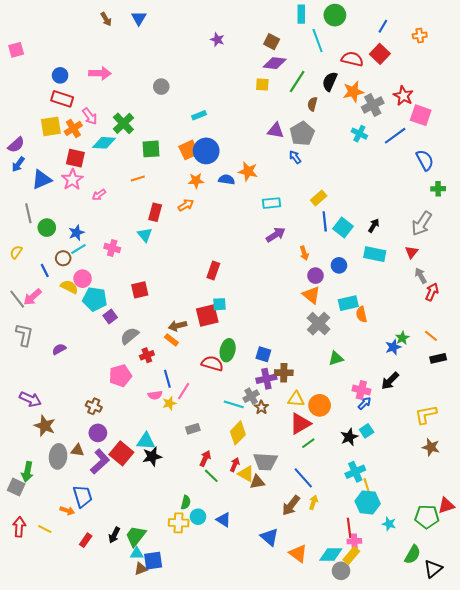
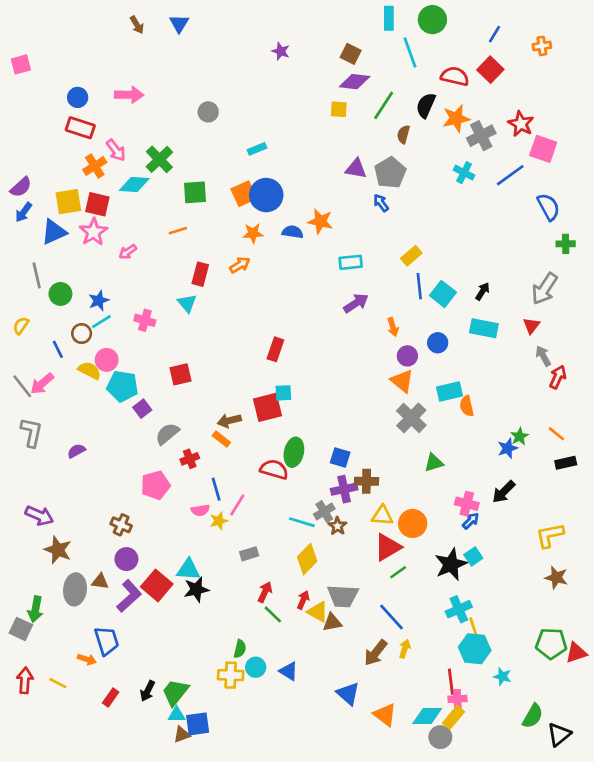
yellow square: (51, 126) -> (68, 202), moved
black star: (349, 437) -> (451, 564), size x1.4
green pentagon: (427, 517) -> (551, 643), moved

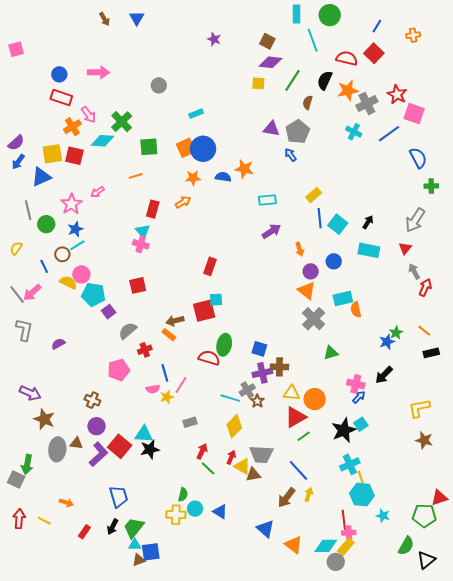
pink star: (93, 232) -> (71, 204), moved
pink cross: (145, 320) -> (141, 244), moved
blue trapezoid: (107, 641) -> (119, 497), moved
green pentagon: (551, 643) -> (424, 516), moved

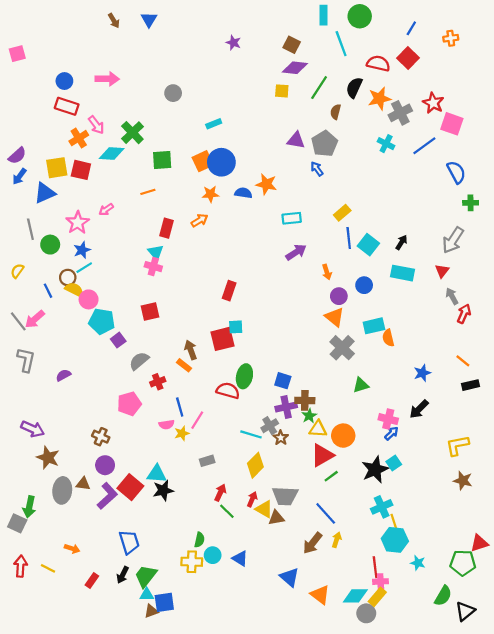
yellow semicircle: (68, 282) -> (74, 290), moved
brown arrow: (175, 321) -> (191, 350), turned 84
green star: (396, 333) -> (309, 416), moved

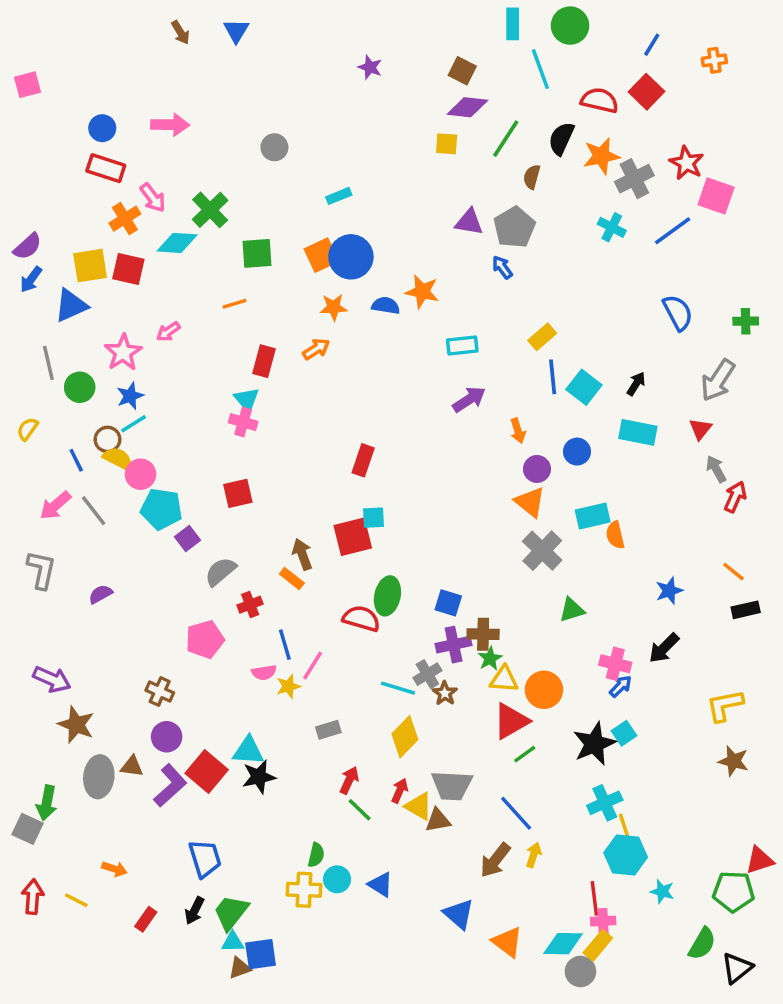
blue semicircle: (456, 172) -> (678, 312), moved
gray line: (18, 321) -> (94, 511), moved

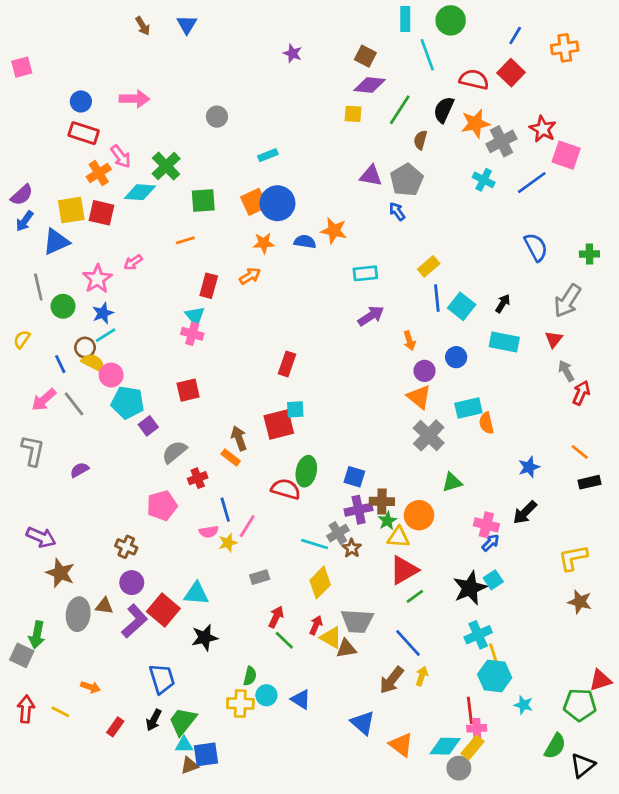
orange cross: (714, 60) -> (565, 48), size x1.4
orange circle: (544, 690) -> (419, 515), moved
black star: (259, 777) -> (205, 638), moved

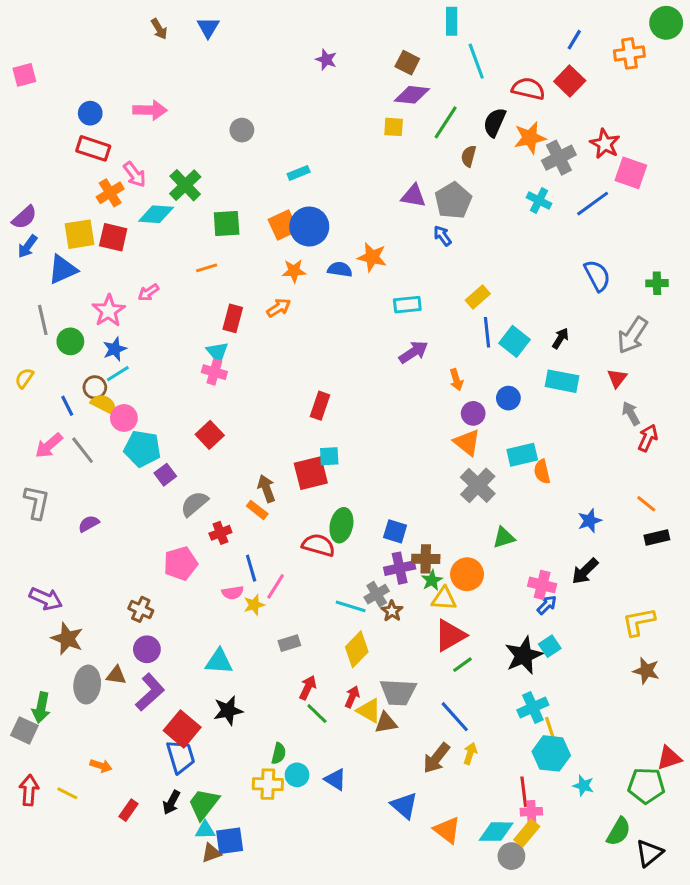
green circle: (451, 20) -> (666, 23), moved
red square: (188, 390) -> (210, 435), turned -30
red square: (163, 610) -> (182, 729), moved

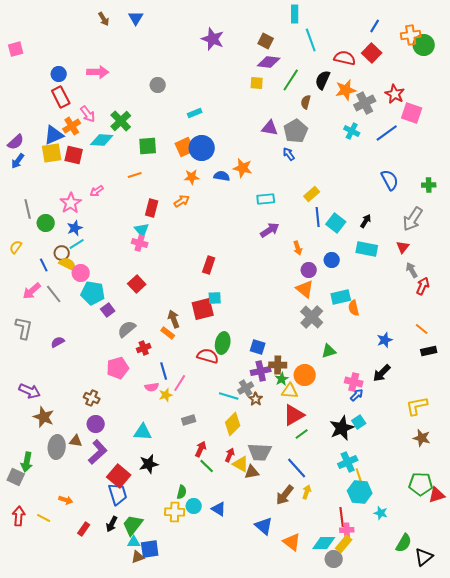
green circle: (666, 23) -> (424, 45), moved
purple star: (326, 60) -> (213, 39), size x1.6
red rectangle: (93, 148) -> (61, 97), turned 45
blue triangle: (63, 269) -> (54, 135), moved
green pentagon: (646, 786) -> (421, 484), moved

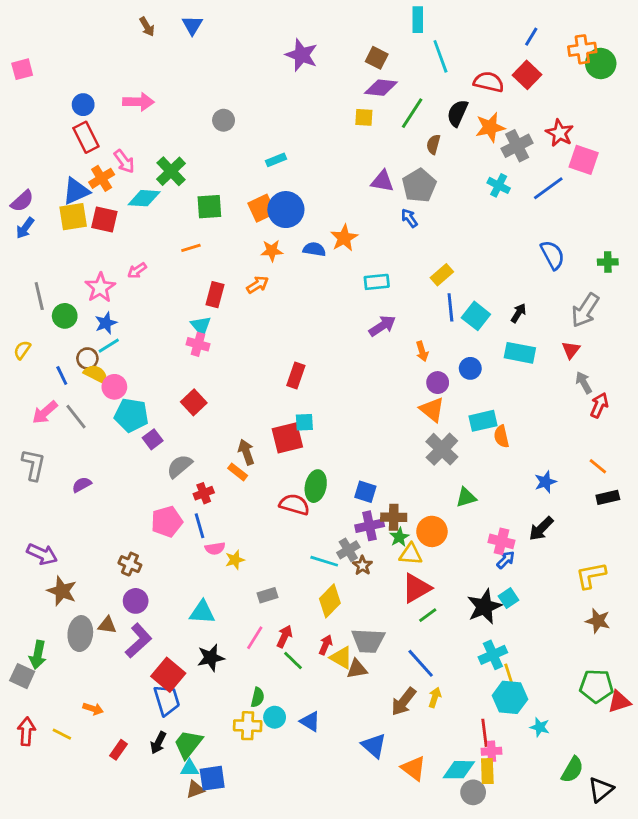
orange star: (243, 168) -> (344, 238), turned 30
blue line: (164, 371) -> (199, 526), moved
pink line: (180, 383) -> (255, 638), moved
yellow rectangle: (344, 544) -> (487, 771), turned -42

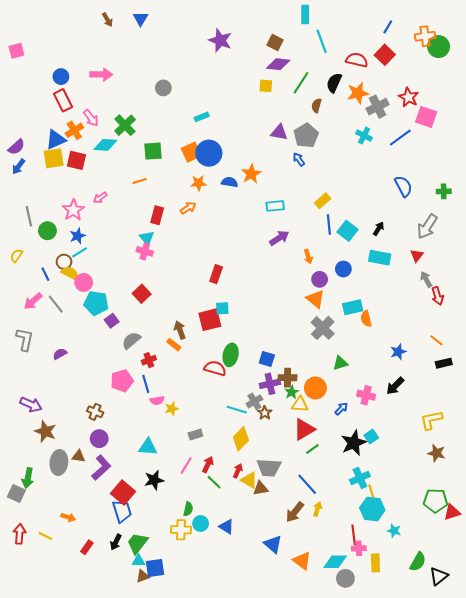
red arrow: (599, 405) -> (438, 296), turned 138
blue arrow: (506, 560) -> (341, 409), moved
yellow rectangle: (487, 771) -> (375, 563), moved

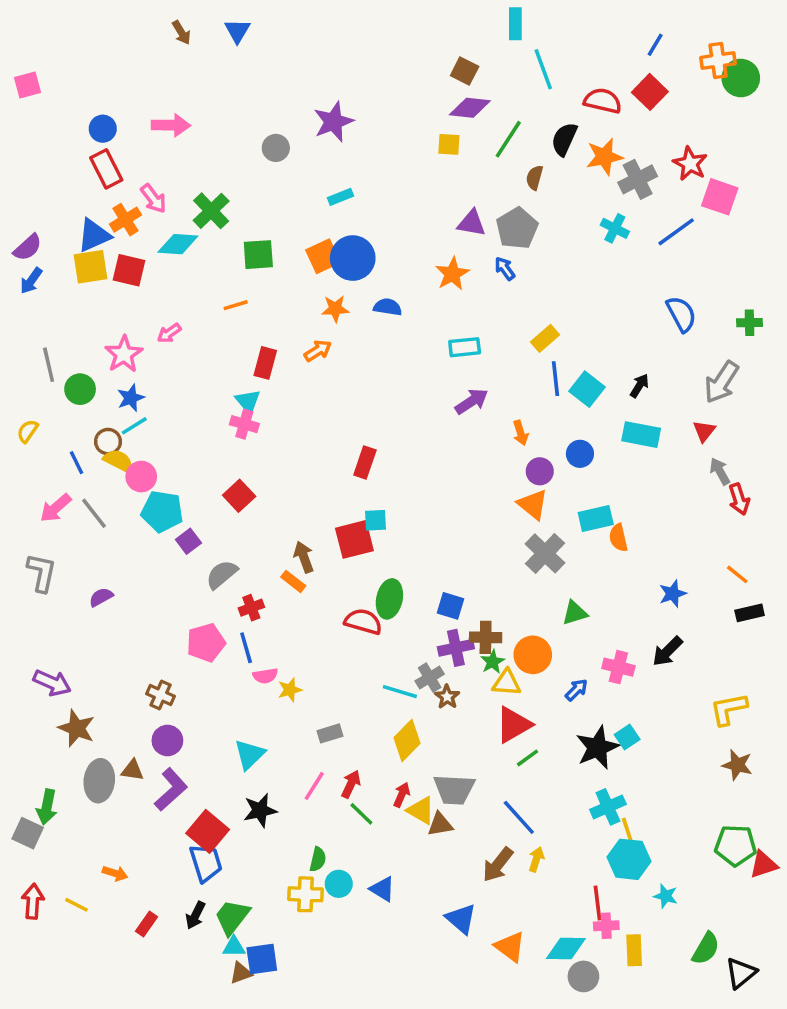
purple star: (220, 40) -> (333, 122), moved, turned 30
orange star: (251, 174) -> (452, 274), moved
cyan triangle: (148, 447) -> (250, 754), turned -48

